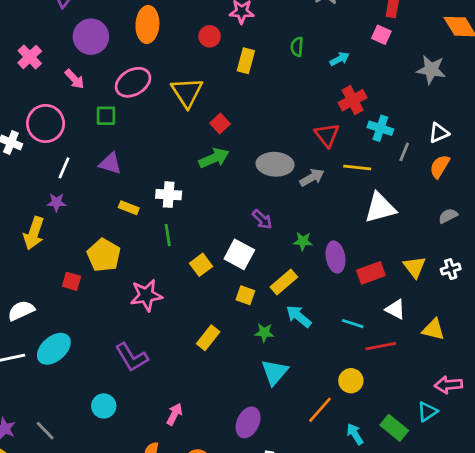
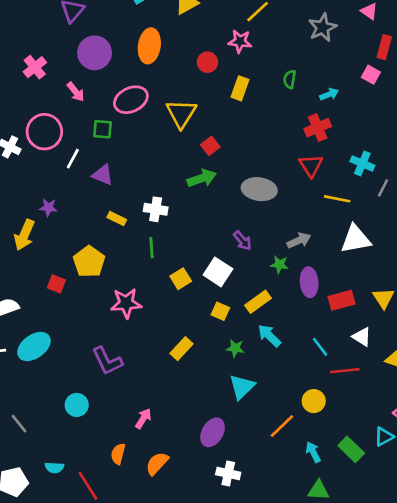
red cross: (353, 100) -> (318, 128), moved
white line: (64, 168) -> (73, 159), moved
gray arrow: (312, 177) -> (299, 240), moved
cyan line: (353, 324) -> (320, 347), turned 30

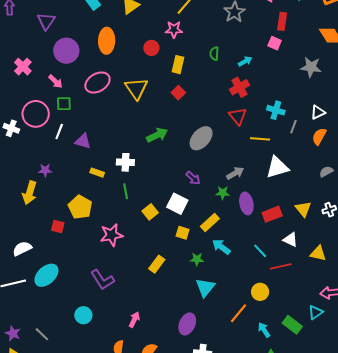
green square: (103, 129) -> (64, 104), moved
red square: (210, 146) -> (178, 93), moved
gray ellipse: (259, 189) -> (201, 138), turned -50

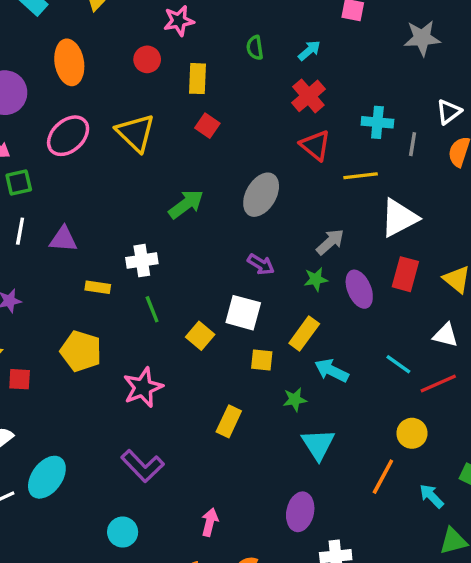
red rectangle: (272, 214) -> (405, 274), moved, turned -42
red square: (58, 227) -> (20, 379), moved

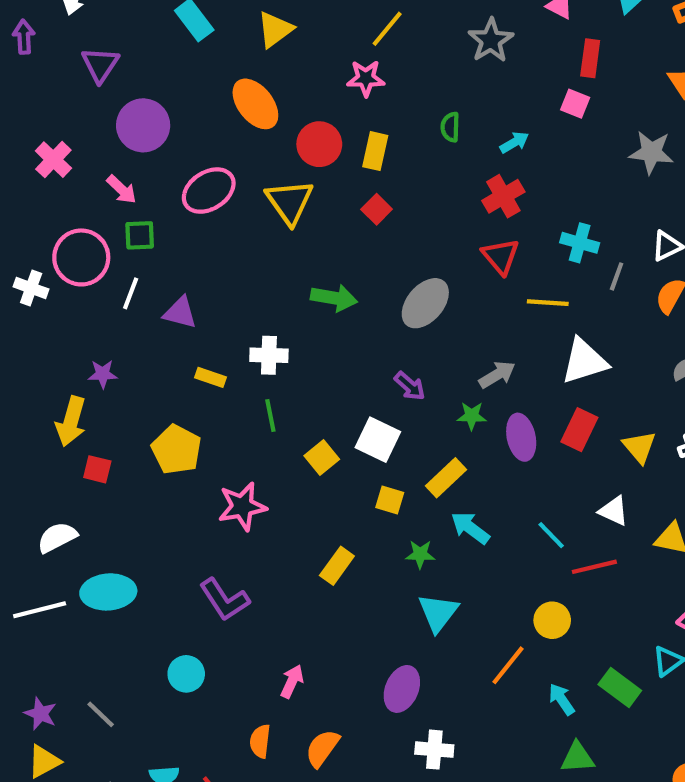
red circle: (147, 59) -> (319, 144), moved, size x1.4
orange ellipse: (69, 62) -> (255, 104), moved, turned -39
green arrow: (186, 204) -> (334, 298), turned 36
cyan ellipse: (47, 477) -> (108, 592), turned 39

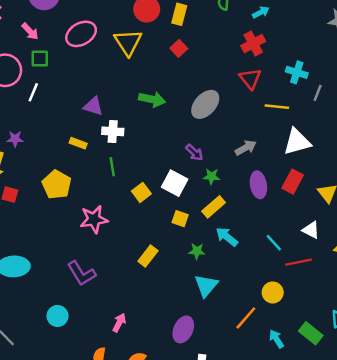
purple triangle: (180, 313) -> (93, 106), moved
green star: (472, 416) -> (211, 176), moved

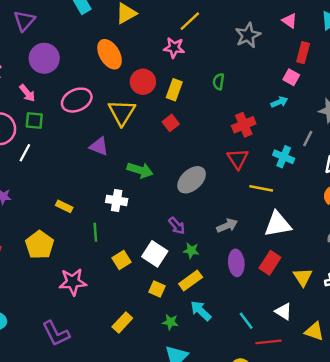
cyan arrow: (261, 12) -> (279, 102), moved
gray line: (318, 93) -> (308, 139), moved
purple triangle: (93, 106) -> (99, 146), moved
white cross: (113, 131) -> (117, 200), moved

